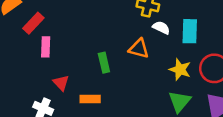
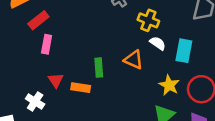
orange rectangle: (90, 99) -> (81, 88), moved

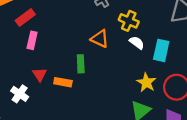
orange triangle: (134, 60) -> (100, 39), moved

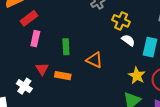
orange triangle: (100, 39) -> (94, 60), moved
green rectangle: (81, 64) -> (66, 47), moved

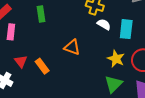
green rectangle: (66, 47) -> (41, 14), moved
orange rectangle: (63, 76) -> (42, 66), turned 49

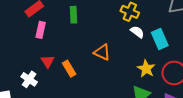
cyan rectangle: (126, 29) -> (160, 39), turned -36

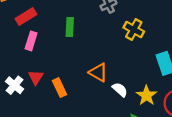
white semicircle: (137, 32) -> (120, 90), moved
white cross: (29, 79) -> (15, 85), moved

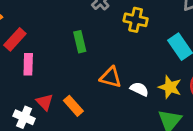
green rectangle: (70, 27) -> (80, 42), moved

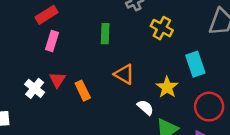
yellow star: (170, 87) -> (167, 87), moved
white semicircle: (139, 89) -> (145, 107), moved

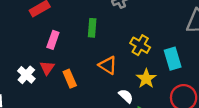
yellow cross: (162, 28) -> (140, 45), moved
pink rectangle: (52, 41) -> (53, 40), moved

